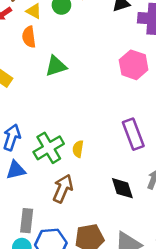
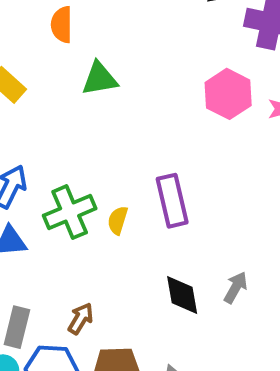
purple rectangle: (133, 134) -> (172, 201), moved
brown arrow: (63, 189) -> (81, 319), moved, size x0.7

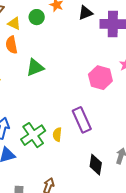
pink hexagon: (228, 94) -> (100, 78), moved
black diamond: (182, 295) -> (96, 165), turned 30

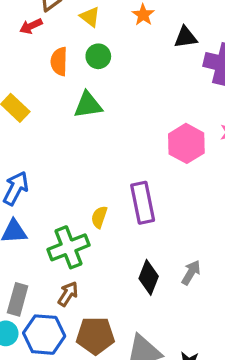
green circle: (37, 17) -> (98, 56), moved
yellow triangle: (14, 23) -> (90, 17), moved
green cross: (33, 135) -> (68, 247), moved

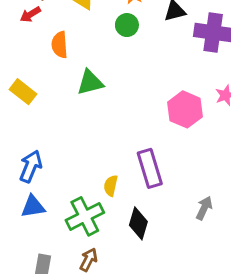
green circle: (98, 56) -> (127, 25), moved
gray arrow: (191, 273) -> (204, 208), moved
black diamond: (149, 277) -> (138, 223), moved

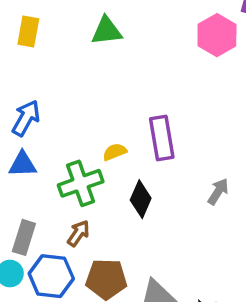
yellow rectangle: (23, 92) -> (28, 32), turned 55
pink hexagon: (185, 109) -> (217, 35), moved
yellow semicircle: (111, 186) -> (115, 152), turned 48

